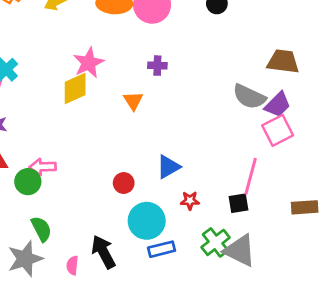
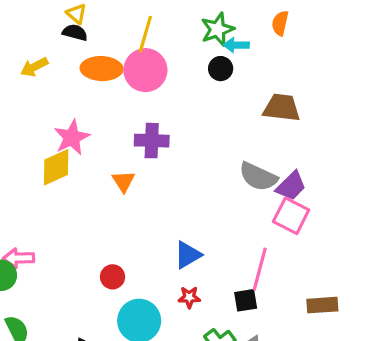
brown trapezoid: (283, 61) -> (282, 108), moved
purple cross: (157, 66) -> (152, 141), size x1.5
pink square: (278, 130) -> (291, 216), turned -36
blue triangle: (168, 167) -> (188, 255), moved

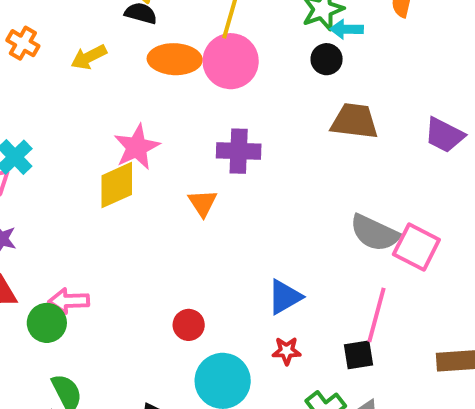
brown trapezoid: (282, 108) -> (354, 121), moved
gray semicircle: (258, 177) -> (374, 233), moved
purple trapezoid: (291, 186) -> (444, 135), moved, turned 72

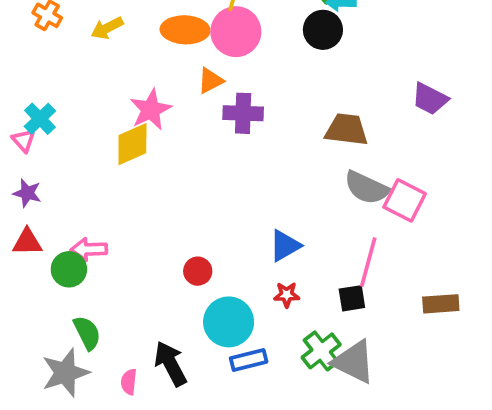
black circle: (327, 59) -> (323, 30), size x1.4
brown trapezoid: (354, 121) -> (347, 130), moved
orange triangle: (203, 203) -> (210, 81), moved, turned 36

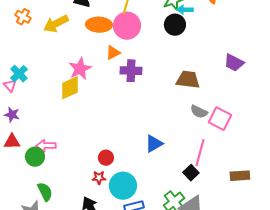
yellow arrow: (107, 28) -> (56, 24), size x1.4
gray semicircle: (366, 188) -> (199, 112), size x0.7
red star: (287, 295) -> (99, 178), moved
black square: (352, 298) -> (191, 173), turned -35

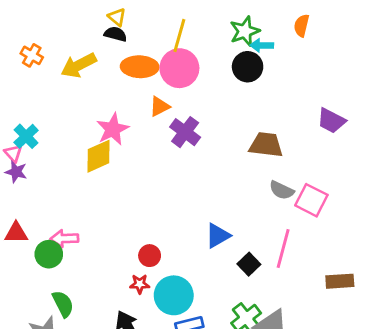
purple cross: (131, 71) -> (185, 132), turned 35
purple star: (12, 115) -> (16, 172), moved
black square: (191, 173) -> (249, 264), moved

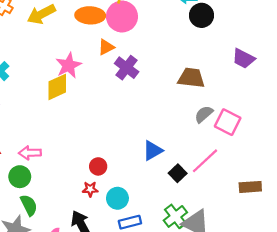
black circle: (248, 67) -> (202, 15), moved
gray semicircle: (282, 190) -> (204, 114), turned 114
pink line: (283, 248) -> (205, 161), turned 32
green circle: (49, 254) -> (20, 177), moved
cyan circle: (174, 295) -> (117, 198), size x0.7

